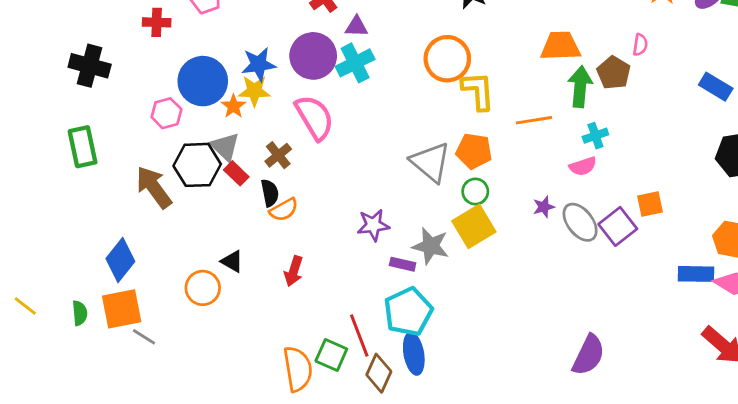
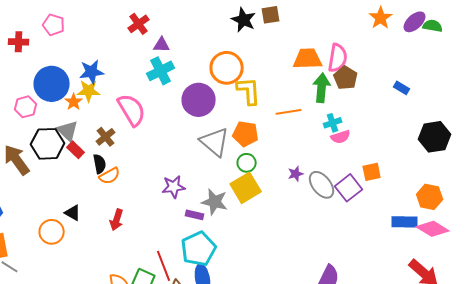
pink semicircle: (640, 45) -> (338, 58), moved, size x1.8
purple circle: (313, 56) -> (199, 100), moved
blue rectangle: (716, 87) -> (402, 88), moved, size x0.7
pink semicircle: (583, 166) -> (341, 137), moved

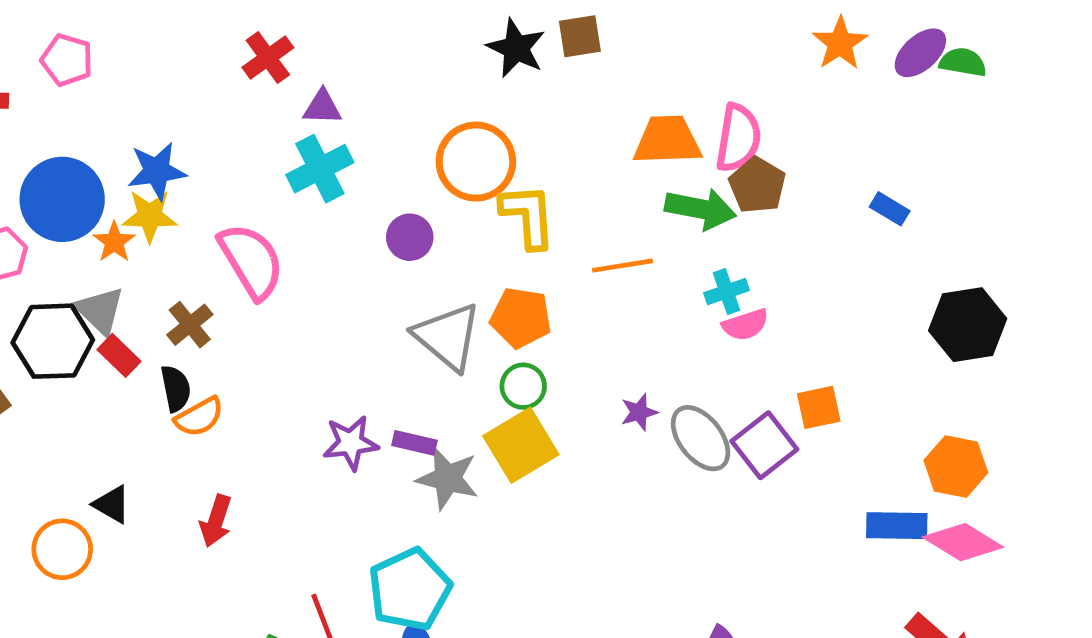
green arrow: (322, 88) -> (701, 209), turned 96
purple circle: (199, 100) -> (410, 237), size x0.6
purple rectangle: (195, 215) -> (414, 443), moved

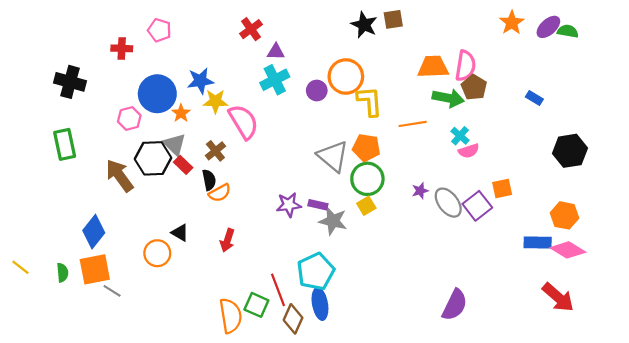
yellow star: (150, 216) -> (215, 101), moved
purple circle: (410, 237) -> (317, 91), moved
cyan cross: (727, 292) -> (460, 136), turned -30
green circle: (523, 386) -> (367, 179), size x1.6
yellow square: (521, 445) -> (366, 206), size x0.6

